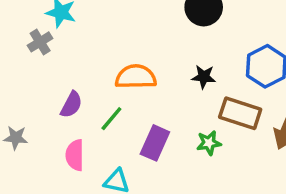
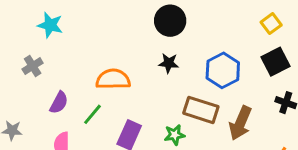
gray cross: (40, 42) -> (33, 66), moved
black star: (204, 77) -> (169, 63), moved

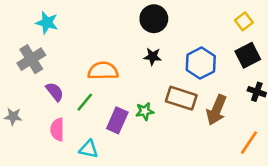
gray cross: (33, 66) -> (31, 59), size x1.5
purple semicircle: (59, 103) -> (55, 92), turned -66
green star: (175, 135) -> (145, 111), moved

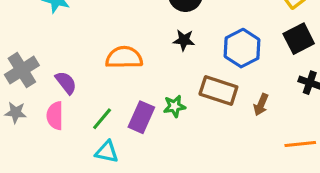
gray cross: (31, 59) -> (22, 70), moved
green line: (85, 102) -> (102, 119), moved
brown arrow: (216, 110) -> (261, 105), size x0.6
pink semicircle: (57, 130) -> (55, 116), moved
orange line: (249, 143) -> (300, 144), turned 50

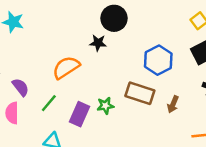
black star: (184, 40) -> (98, 43), moved
orange semicircle: (124, 57) -> (66, 67), turned -32
green line: (102, 119) -> (49, 103), moved

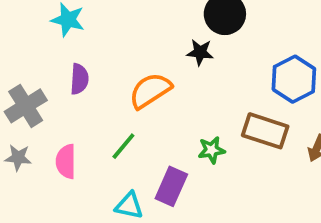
purple semicircle: (21, 87) -> (79, 79), moved, turned 42
purple rectangle: (80, 114) -> (171, 186), moved

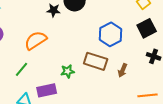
black star: (200, 52) -> (54, 10), moved
purple rectangle: (171, 186) -> (47, 90), turned 54

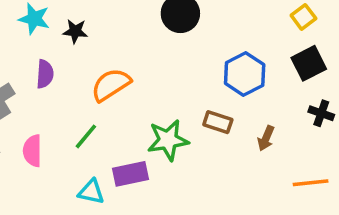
black star: (54, 10) -> (75, 31), moved
brown rectangle: (96, 61) -> (218, 122), size x0.7
green star: (68, 71) -> (168, 140), size x1.6

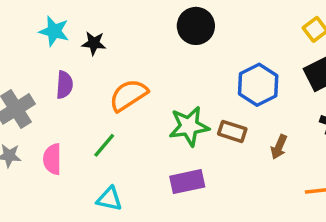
green star: (168, 140) -> (189, 126), moved
purple rectangle: (130, 174) -> (187, 182), moved

